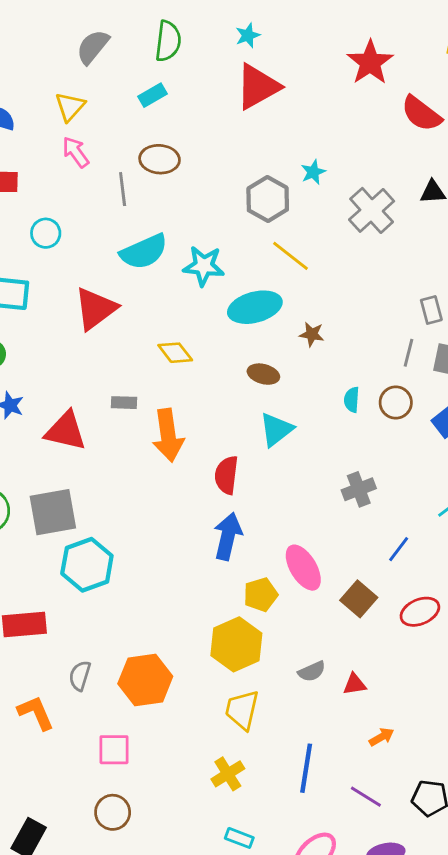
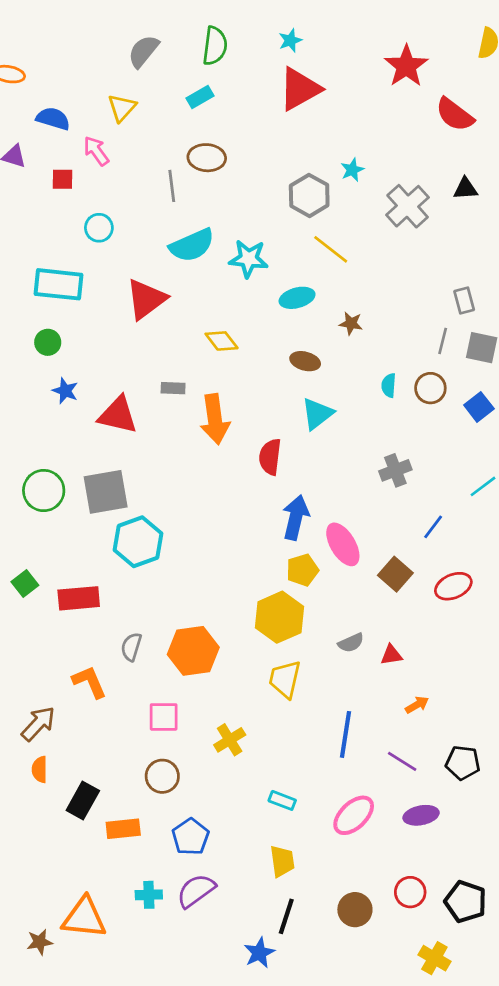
pink arrow: (76, 152) -> (96, 151), moved
cyan ellipse: (255, 307) -> (297, 298), size x0.7
blue arrow: (228, 536) -> (296, 517), moved
yellow cross: (228, 774) -> (230, 740), moved

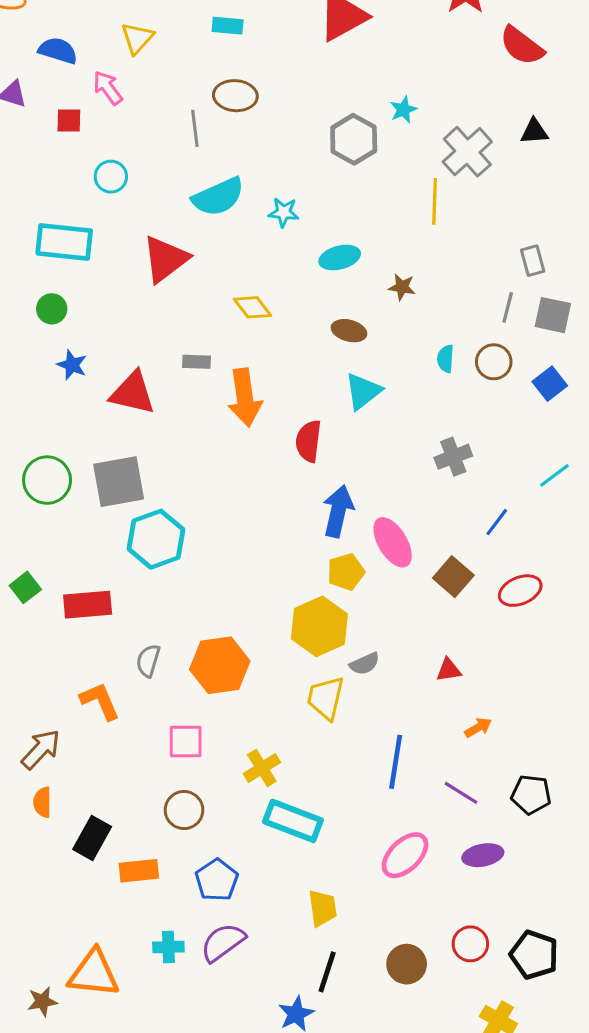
cyan rectangle: (200, 97) -> (228, 26), turned 35
yellow line: (331, 249) -> (435, 201), moved, turned 54
cyan star: (249, 259) -> (284, 212), size x0.7
gray semicircle: (351, 643) -> (365, 664), moved
cyan rectangle: (282, 800) -> (293, 821), moved, size x1.8

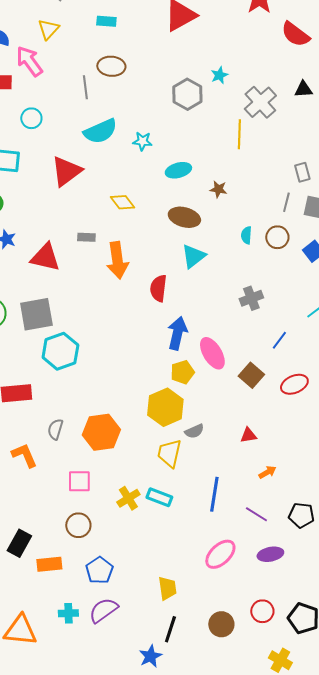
pink arrow: (108, 88) -> (29, 61), size x1.4
brown ellipse: (349, 331) -> (184, 217), size x1.4
cyan rectangle: (293, 821) -> (159, 497), moved, size x0.7

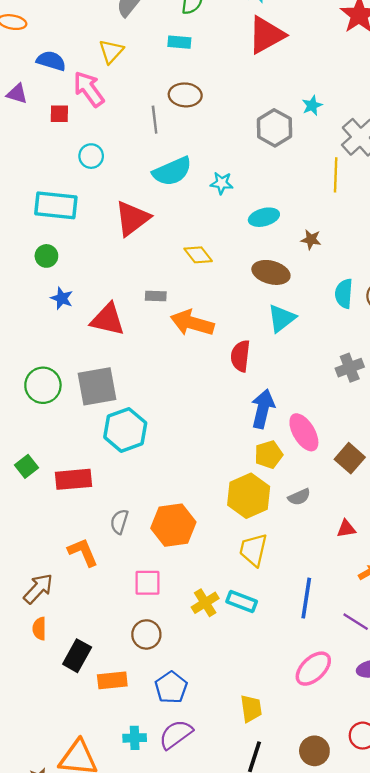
cyan semicircle: (246, 235) -> (344, 294), size x1.4
orange arrow: (117, 260) -> (192, 323), turned 114
gray semicircle: (194, 431) -> (299, 497), moved

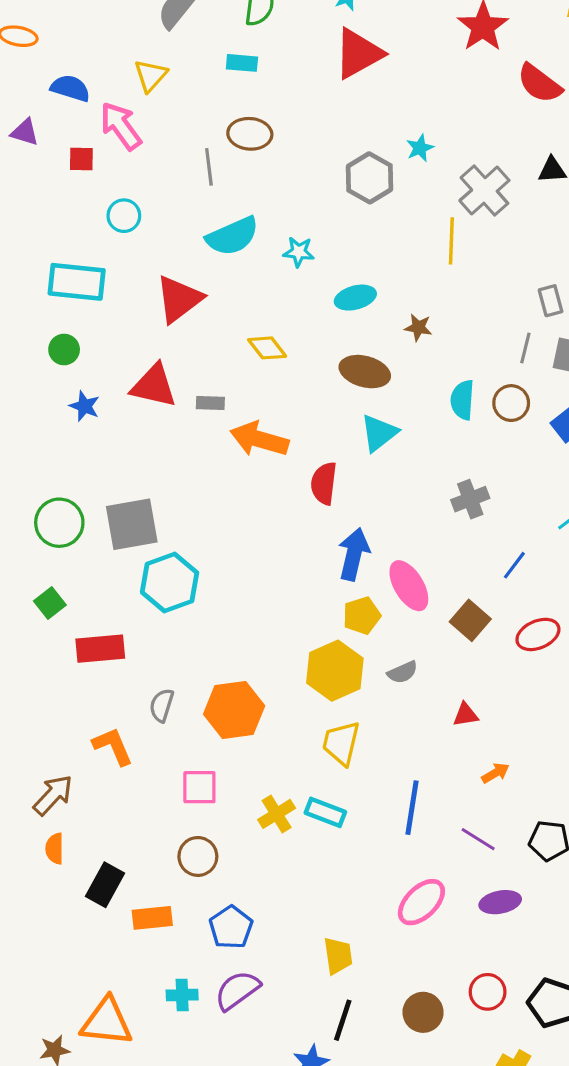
red triangle: (108, 319) -> (154, 386), moved
green square: (26, 466) -> (50, 603), moved

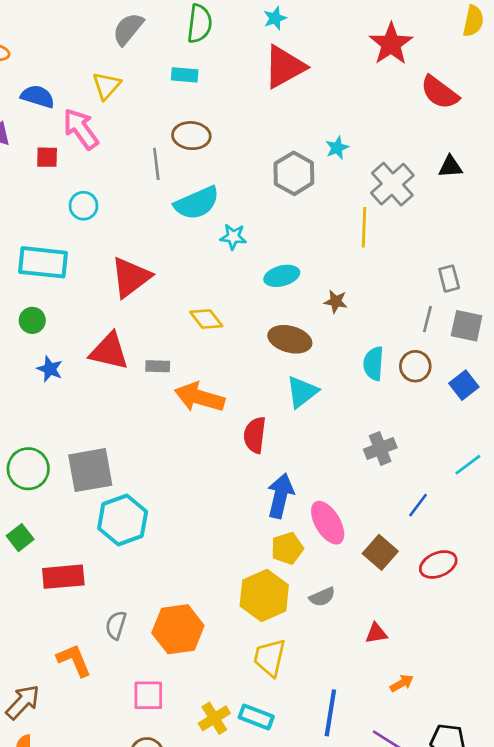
cyan semicircle: (233, 236) -> (197, 203), moved

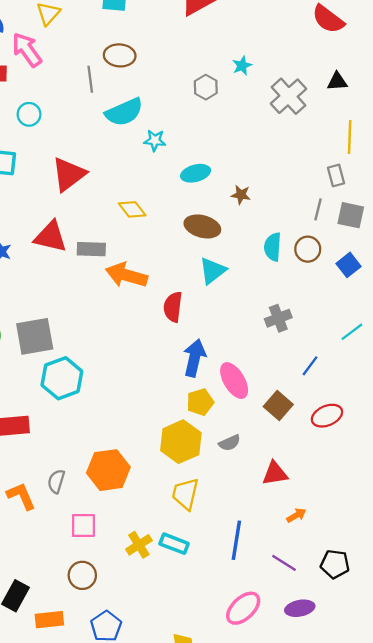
gray hexagon: (294, 173) -> (206, 87), size x0.7
yellow line: (364, 227) -> (350, 137), moved
gray rectangle: (158, 366) -> (91, 249), size x1.4
gray semicircle: (116, 625) -> (56, 481), moved
red triangle: (376, 633) -> (275, 473), size x1.4

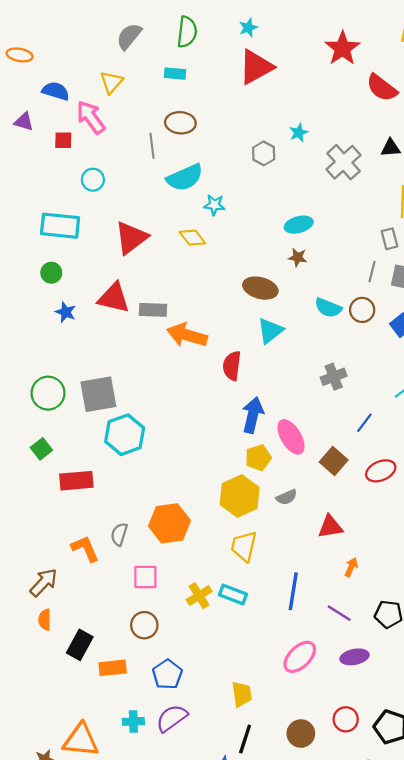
cyan ellipse: (196, 173) -> (299, 225), moved
yellow diamond: (132, 209) -> (192, 238), moved
cyan semicircle: (273, 247) -> (328, 308), turned -72
orange arrow: (296, 515) -> (351, 567), turned -36

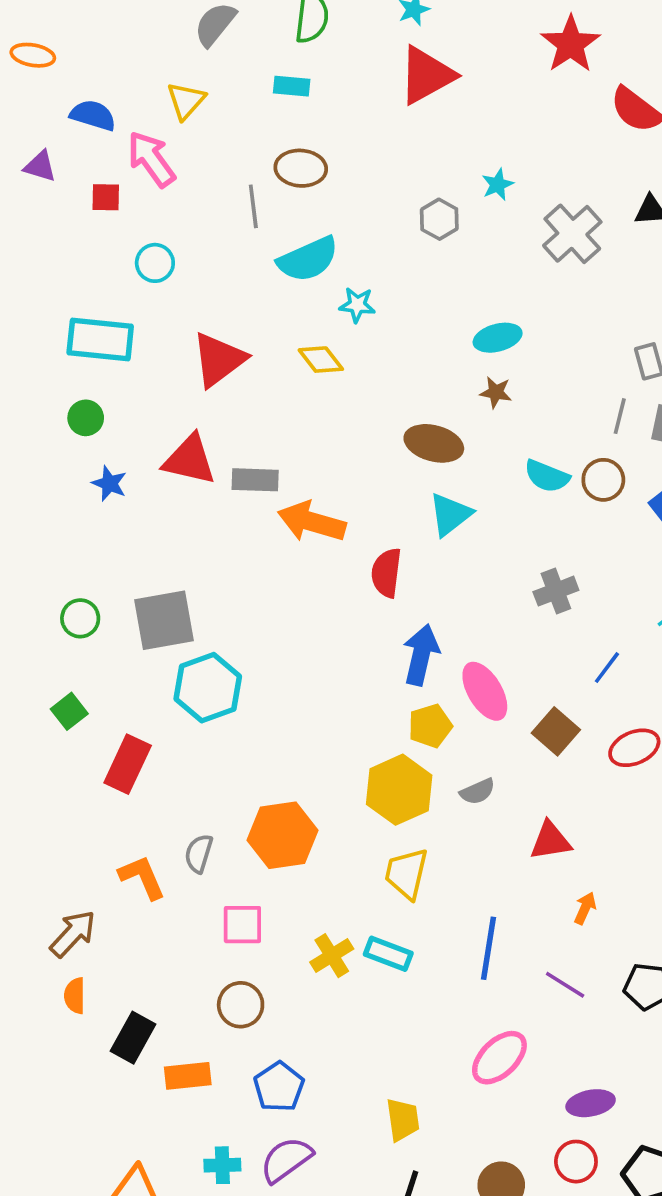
green circle: (48, 393) -> (80, 618), size x0.7
red rectangle: (76, 481) -> (128, 764), turned -60
purple ellipse: (354, 657) -> (591, 1103), moved

